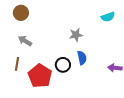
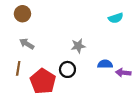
gray star: (76, 35) -> (78, 46), moved
blue semicircle: (82, 58) -> (105, 64), moved, turned -80

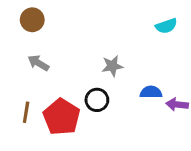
brown line: (18, 68) -> (26, 112), moved

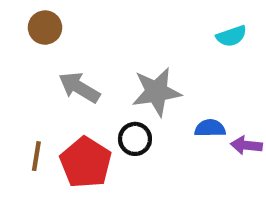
gray arrow: (38, 63) -> (79, 88), moved, size x1.4
gray star: (112, 66) -> (156, 92), size x1.6

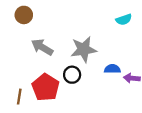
brown line: (36, 156) -> (19, 97), moved

